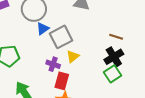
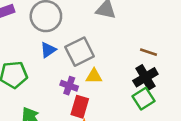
blue triangle: (43, 29) -> (48, 50), moved
yellow triangle: (73, 56) -> (94, 76), turned 40

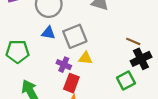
blue triangle: (48, 50) -> (48, 33), turned 40
black cross: (145, 77) -> (141, 59), moved

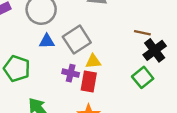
green pentagon: (18, 52) -> (17, 69), turned 30
red rectangle: (71, 83) -> (89, 81), moved

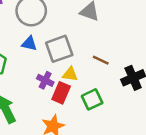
brown line: (142, 33) -> (101, 60), moved
green square: (143, 77) -> (92, 99), moved

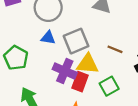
yellow triangle: (70, 74) -> (88, 64), size x1.5
purple cross: (45, 80) -> (65, 71), size x1.5

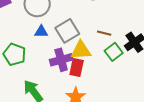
purple cross: (65, 71) -> (61, 60), turned -30
green square: (109, 86) -> (114, 52), moved

